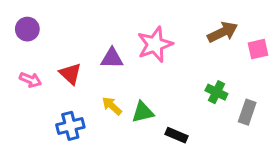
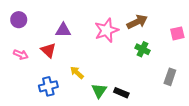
brown arrow: (223, 32) -> (137, 22), moved
purple triangle: (112, 58) -> (63, 30), moved
green cross: (216, 92) -> (142, 49), moved
green triangle: (143, 112) -> (99, 91), moved, turned -42

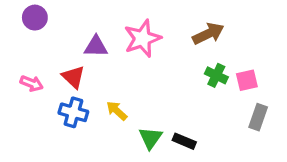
purple circle: (19, 20) -> (35, 18), moved
pink star: (107, 30) -> (142, 38), moved
pink square: (177, 33) -> (247, 80), moved
blue cross: (48, 86) -> (73, 112), moved, turned 30

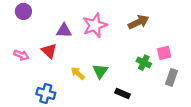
green cross: (216, 75) -> (144, 63), moved
blue cross: (73, 112) -> (46, 93), moved
green triangle: (150, 138) -> (100, 71), moved

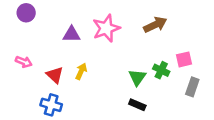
red triangle: (49, 51) -> (55, 75), moved
green triangle: (100, 71) -> (137, 77), moved
yellow arrow: (78, 73) -> (81, 71), moved, turned 72

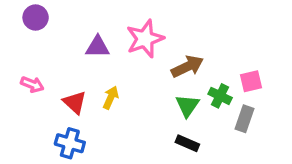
brown arrow: (155, 25) -> (187, 66), moved
gray rectangle: (192, 87) -> (245, 119), moved

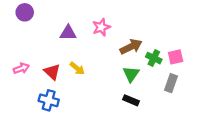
pink star: (145, 39) -> (101, 27), size x0.7
pink arrow: (32, 84) -> (21, 68), moved, turned -42
green cross: (220, 96) -> (154, 58), moved
yellow arrow: (111, 98) -> (77, 68), turned 105

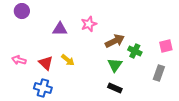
pink square: (176, 57) -> (166, 46), moved
pink arrow: (21, 68) -> (19, 60), turned -144
gray rectangle: (171, 83) -> (159, 73), moved

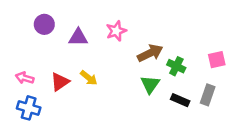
purple circle: (22, 11) -> (44, 24), moved
red triangle: (46, 63) -> (60, 82), turned 42
blue cross: (43, 88) -> (29, 108), moved
black rectangle: (115, 88) -> (180, 100), moved

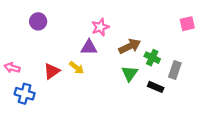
purple triangle: (78, 37) -> (89, 47), moved
pink square: (217, 60) -> (187, 24), moved
pink arrow: (25, 78) -> (12, 68), moved
gray rectangle: (208, 95) -> (175, 70), moved

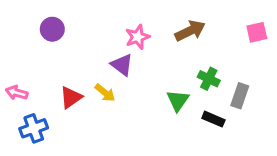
brown arrow: (130, 46) -> (190, 31), moved
purple triangle: (89, 47) -> (122, 65), turned 36
blue cross: (25, 94) -> (34, 128), turned -36

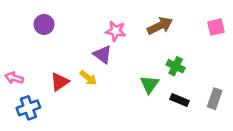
pink star: (137, 37) -> (116, 31), turned 30
gray rectangle: (240, 96) -> (215, 99), moved

